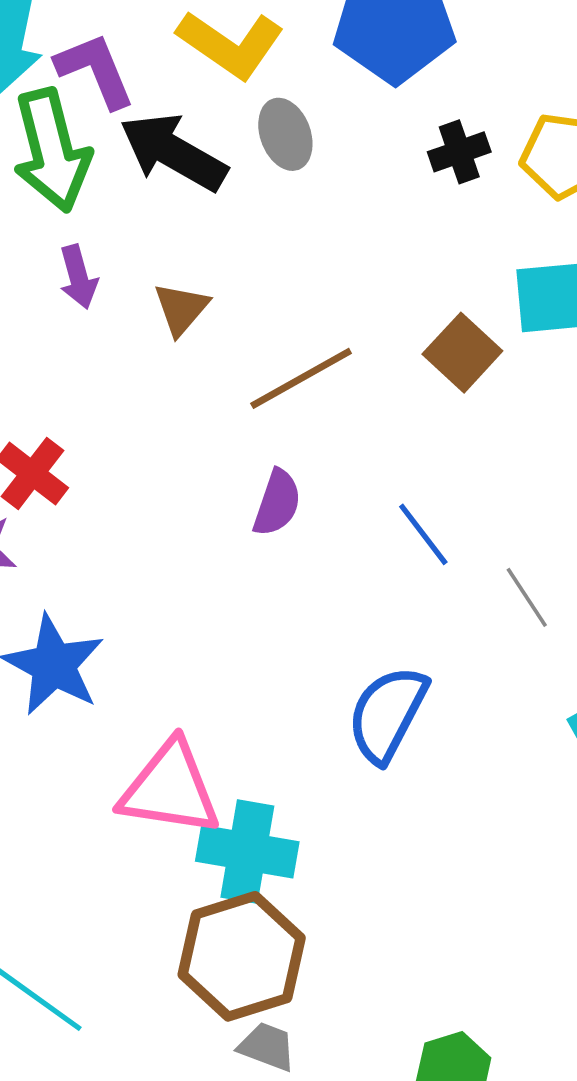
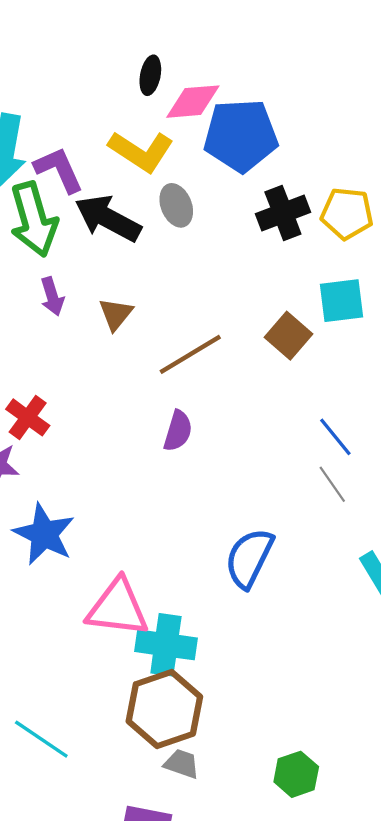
black cross: (459, 152) -> (283, 213), size x1.4
blue line: (423, 534) -> (335, 437), moved

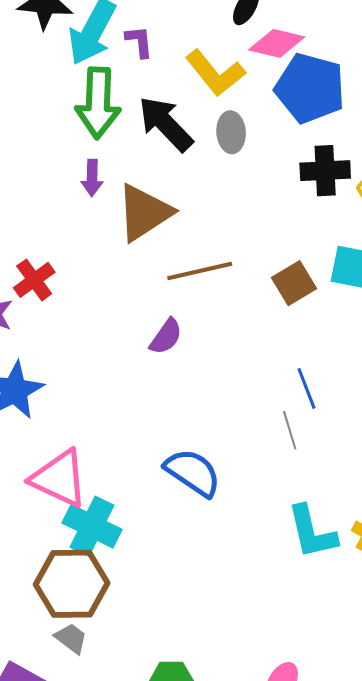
purple L-shape: (59, 170) -> (139, 42), moved, size x0.7
brown triangle: (116, 314) -> (144, 213), size x1.8
blue semicircle: (249, 558) -> (193, 472), turned 80

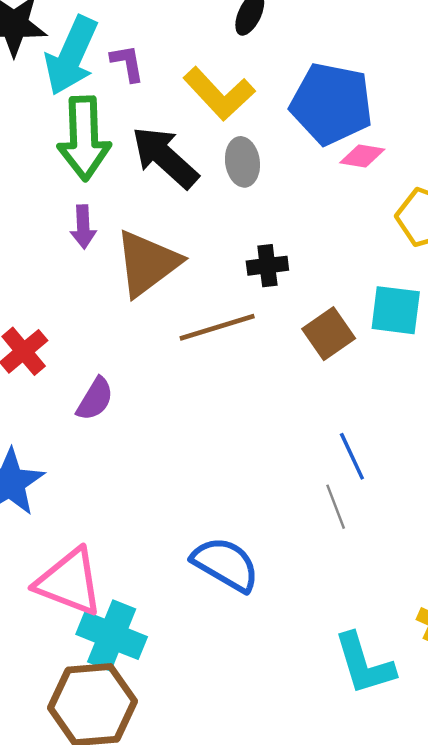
pink diamond: (277, 43) -> (362, 156), moved, size x0.7
black cross: (325, 171) -> (267, 266), moved, size x0.7
purple semicircle: (166, 337) -> (95, 399), moved
cyan L-shape: (312, 532) -> (364, 664), moved

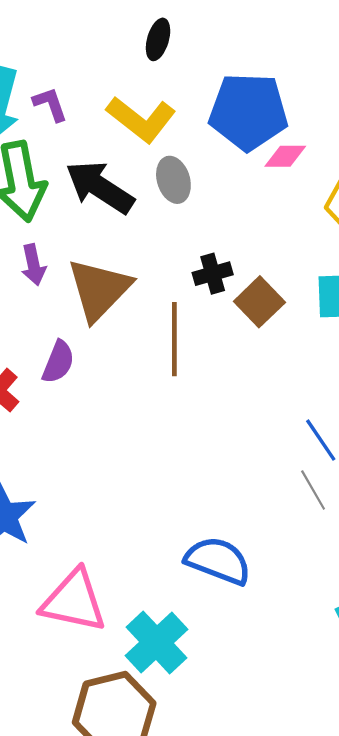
brown line: (217, 327) -> (174, 339), turned -64
brown square: (329, 334) -> (259, 302), moved
purple semicircle: (95, 399) -> (58, 362), moved
cyan cross: (112, 635) -> (156, 642), moved, turned 34

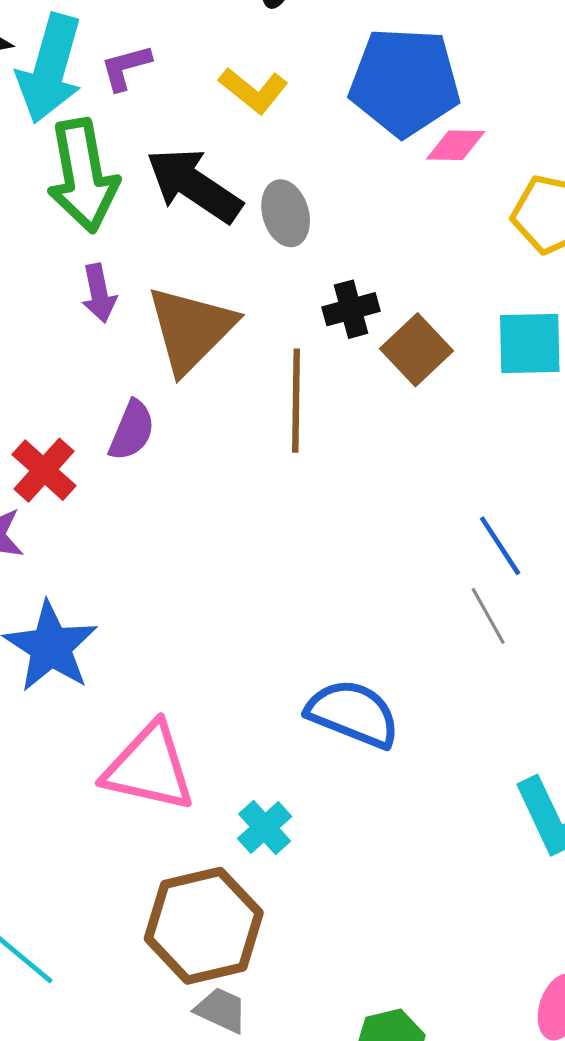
purple L-shape: (50, 104) -> (126, 67), turned -87
yellow L-shape: (141, 119) -> (253, 90), size x0.7
gray ellipse: (173, 180) -> (286, 213), moved
cyan cross: (156, 642) -> (265, 827), size x0.6

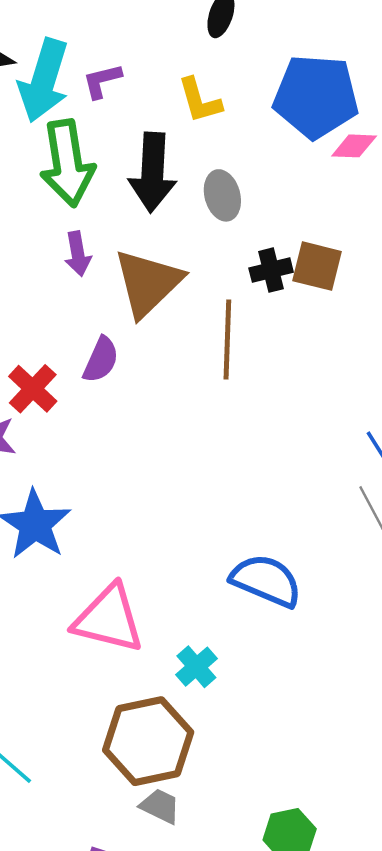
yellow L-shape: (253, 90) -> (200, 100), turned 34
black arrow: (194, 185) -> (152, 172), turned -122
brown square: (416, 350) -> (317, 266), moved, turned -34

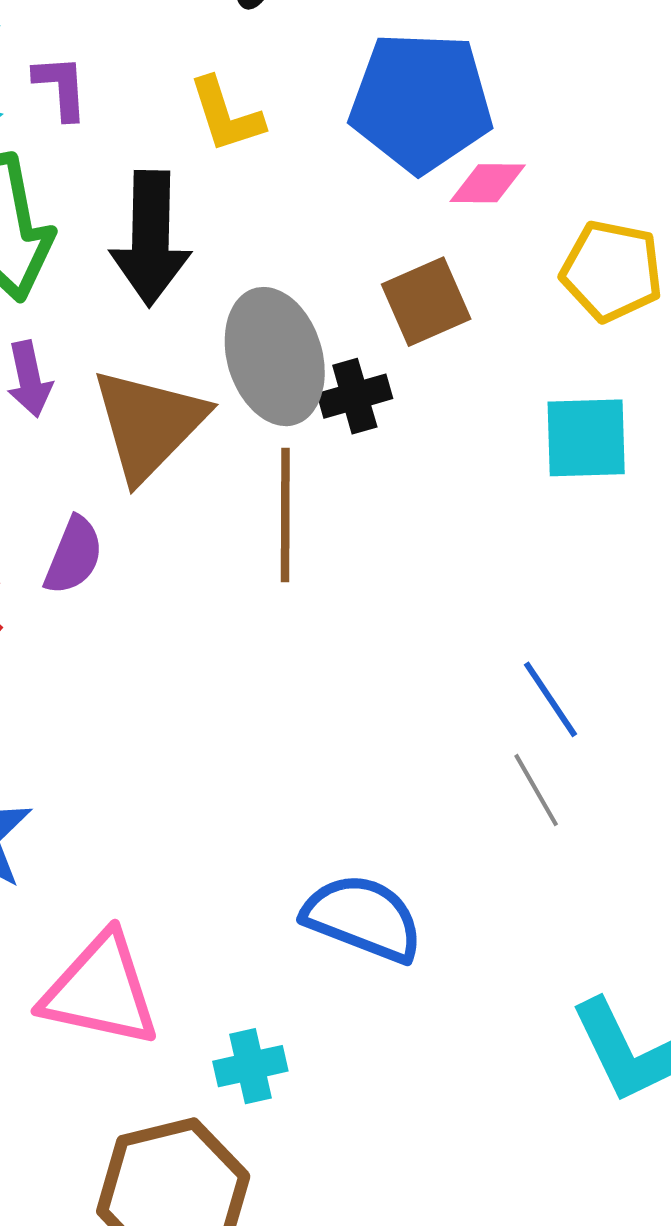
purple L-shape: (102, 81) -> (61, 87), turned 102
gray ellipse: (222, 195) -> (275, 357), moved, size x1.6
brown square: (317, 266) -> (426, 302), moved, turned -36
cyan cross: (196, 667) -> (250, 1066), turned 30

